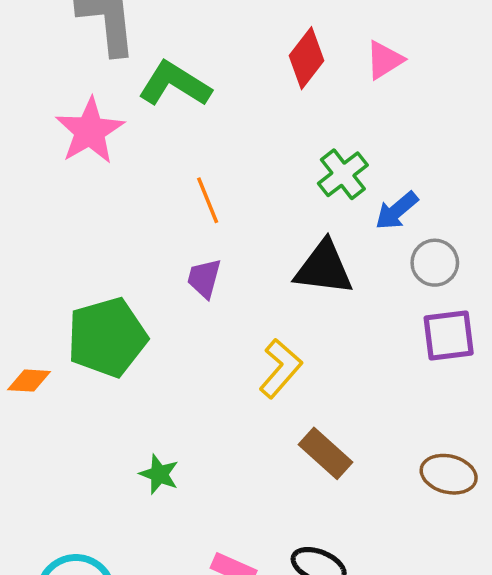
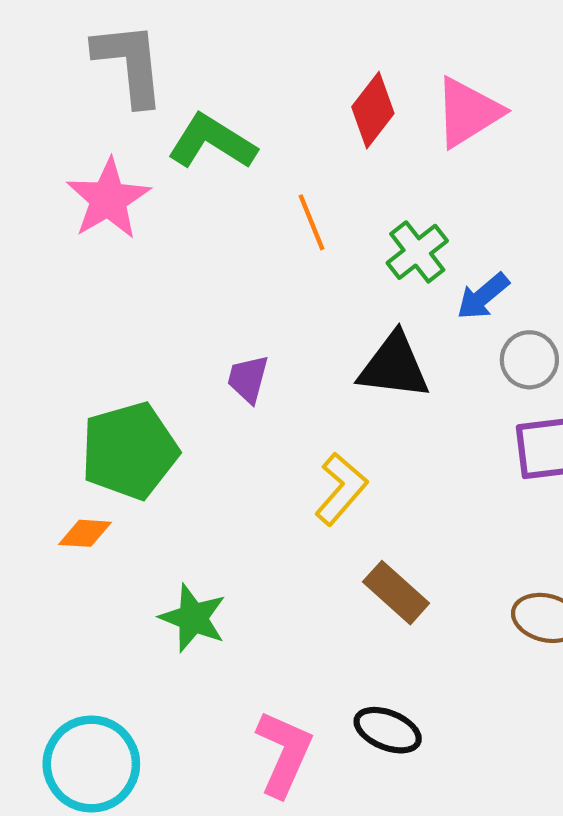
pink triangle: (384, 60) -> (468, 112), size x1.5
orange line: (208, 200) -> (311, 222), moved
orange diamond: (29, 381) -> (85, 533), moved
green star: (159, 474) -> (193, 618), size x1.4

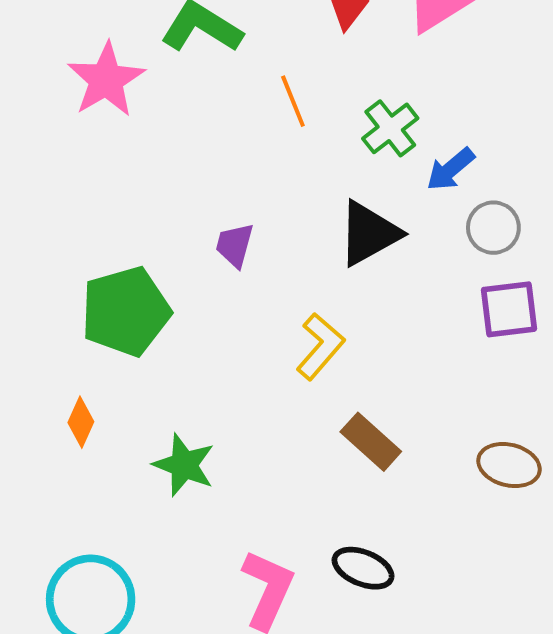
black triangle: (394, 366) -> (369, 233), turned -36
orange diamond: (85, 533) -> (81, 422), moved, turned -69

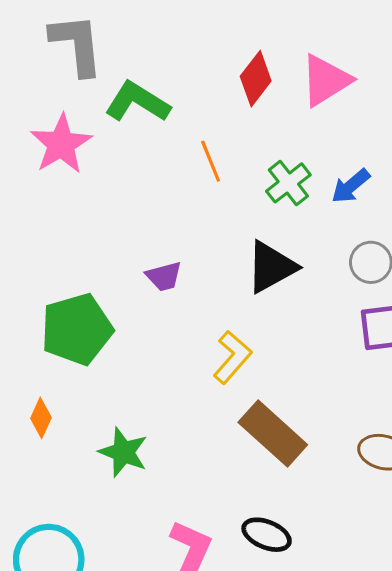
blue arrow: (451, 169) -> (351, 186), moved
purple trapezoid: (235, 245) -> (164, 276), turned -120
brown rectangle: (371, 442) -> (273, 434), size x1.4

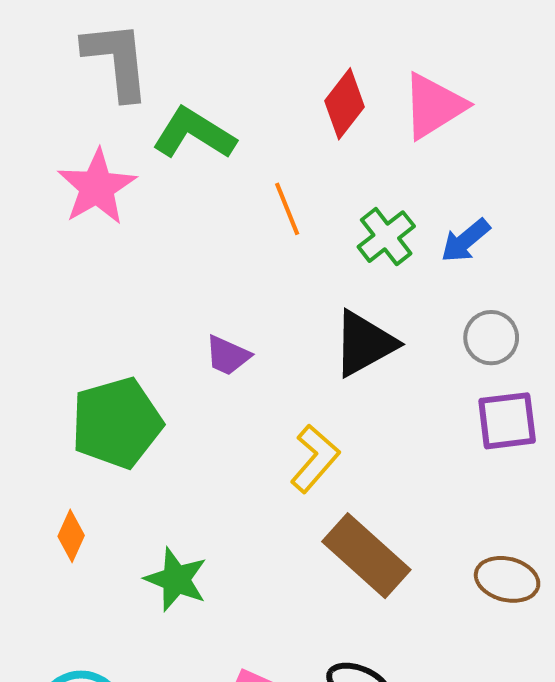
purple trapezoid: (164, 276) -> (228, 355), turned 39

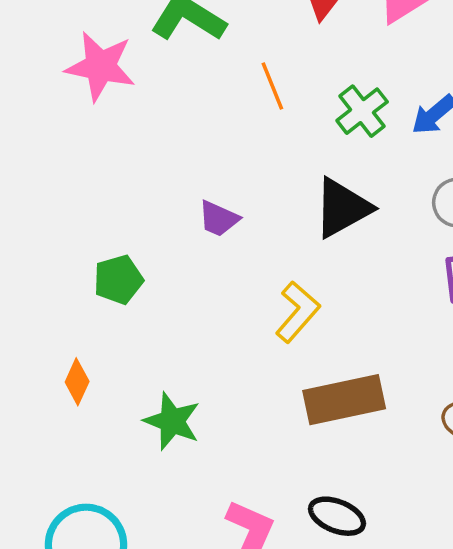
pink star: (97, 187) -> (100, 66), turned -30
green pentagon: (117, 423) -> (118, 280), size x0.6
brown rectangle: (366, 556) -> (344, 400), turned -54

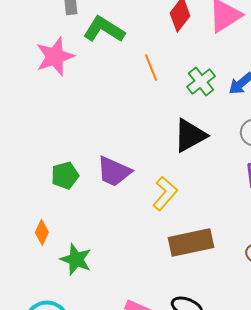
pink star: (100, 66) -> (55, 56), turned -30
purple trapezoid: (219, 219) -> (114, 171), moved, size x1.5
green star: (172, 421) -> (76, 259), moved

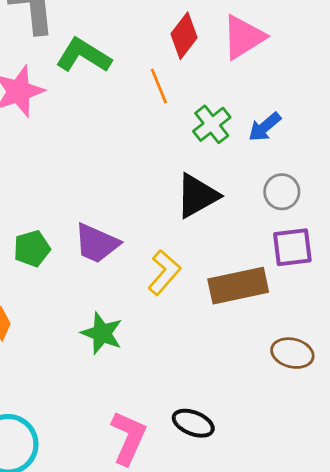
orange line: (151, 67) -> (159, 86), moved
brown rectangle: (191, 242) -> (238, 286), moved
green star: (76, 259) -> (102, 333), moved

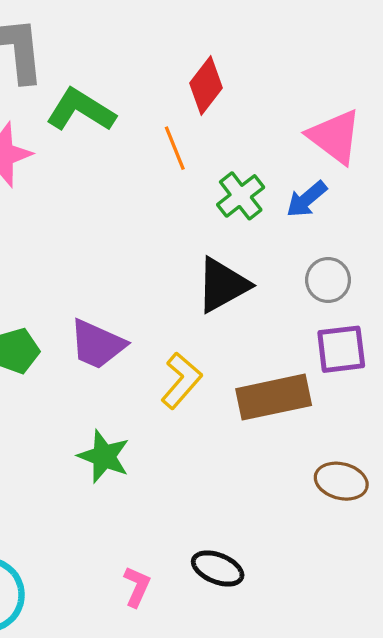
pink triangle: (243, 37) -> (335, 137), moved, turned -51
pink L-shape: (128, 438) -> (137, 587), size x0.6

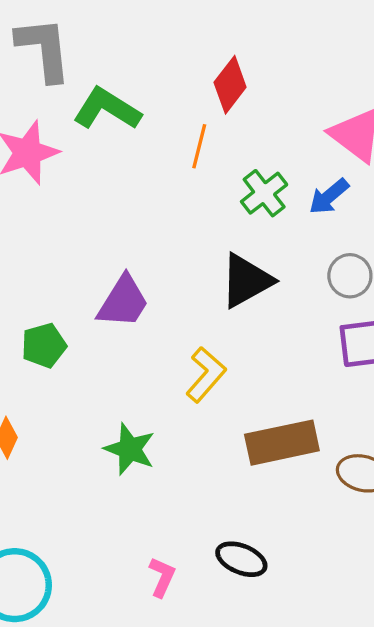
orange line: (175, 148) -> (199, 146), turned 36
purple trapezoid: (97, 344) -> (123, 302), moved, turned -82
brown rectangle: (274, 397) -> (282, 443), moved

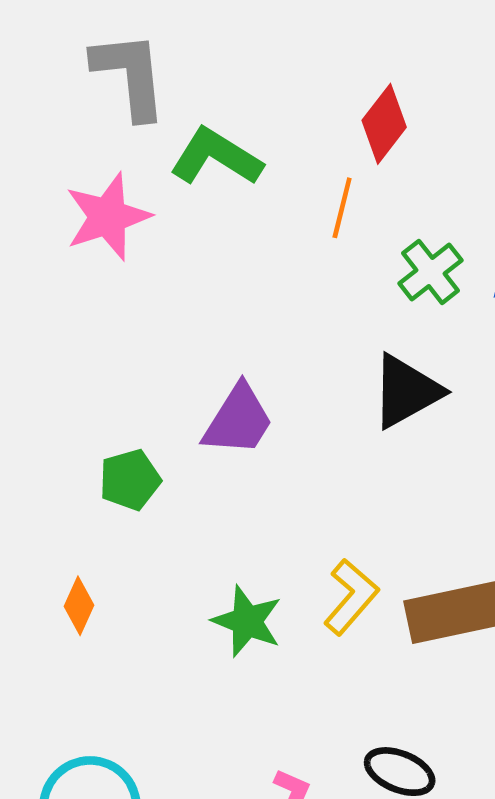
yellow L-shape: (206, 375) -> (351, 597), moved

